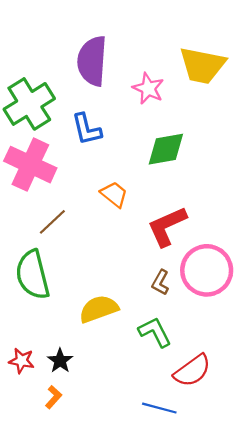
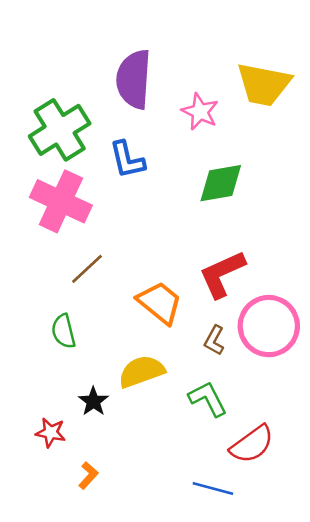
orange trapezoid: (114, 194) -> (160, 303), moved, size x1.4
green semicircle: (33, 275) -> (64, 331), size x0.6
black star: (60, 361) -> (93, 401), moved

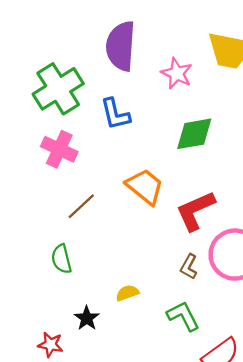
pink cross: (61, 201) -> (59, 149), size x0.7
orange trapezoid: (160, 303) -> (145, 187), moved
yellow semicircle: (141, 372) -> (127, 293), size x0.6

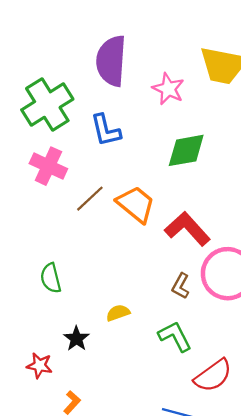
brown line: (81, 206) -> (90, 199), moved
red L-shape: (195, 211) -> (187, 229), turned 72

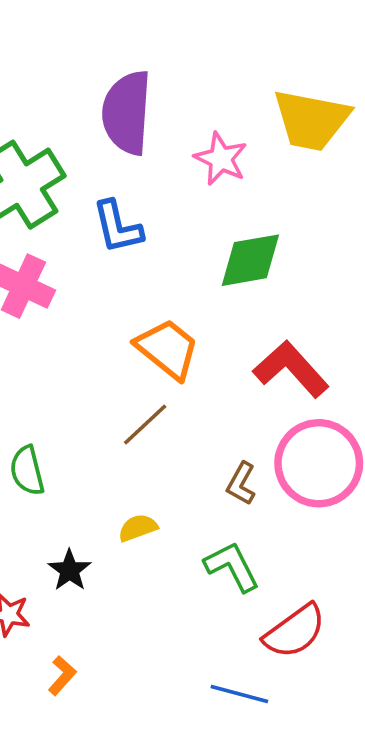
brown line: (90, 199) -> (145, 424), moved
red L-shape: (187, 229) -> (291, 369), moved

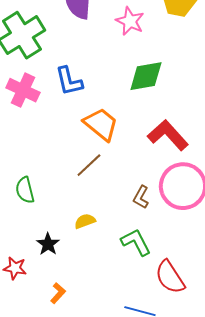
blue L-shape: (118, 227) -> (69, 81), moved
red semicircle: (295, 631) -> (170, 277), turned 93
orange L-shape: (62, 675) -> (58, 293), moved

